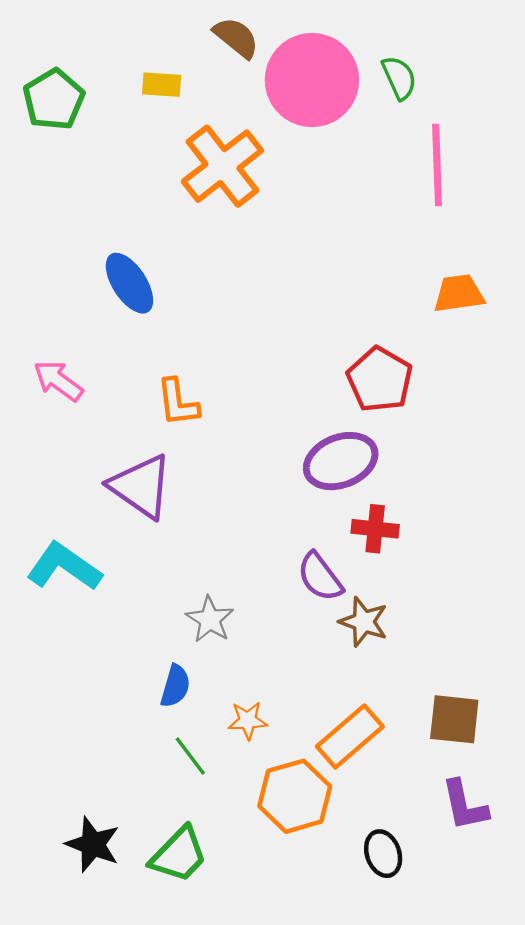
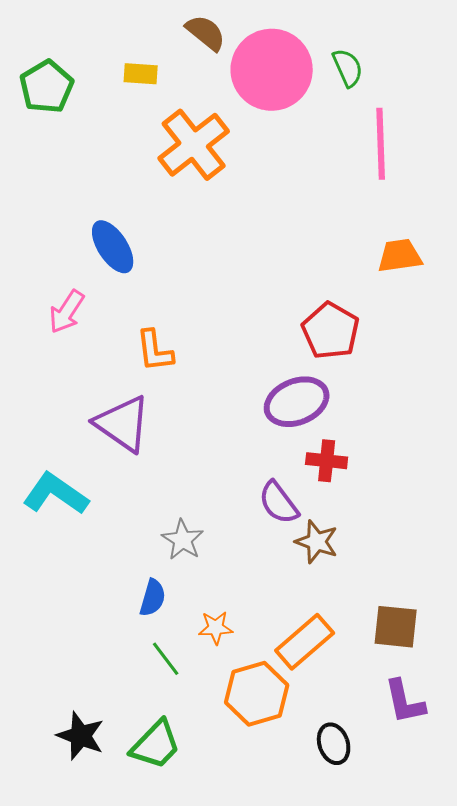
pink arrow: (58, 381) -> (67, 312), moved, turned -93

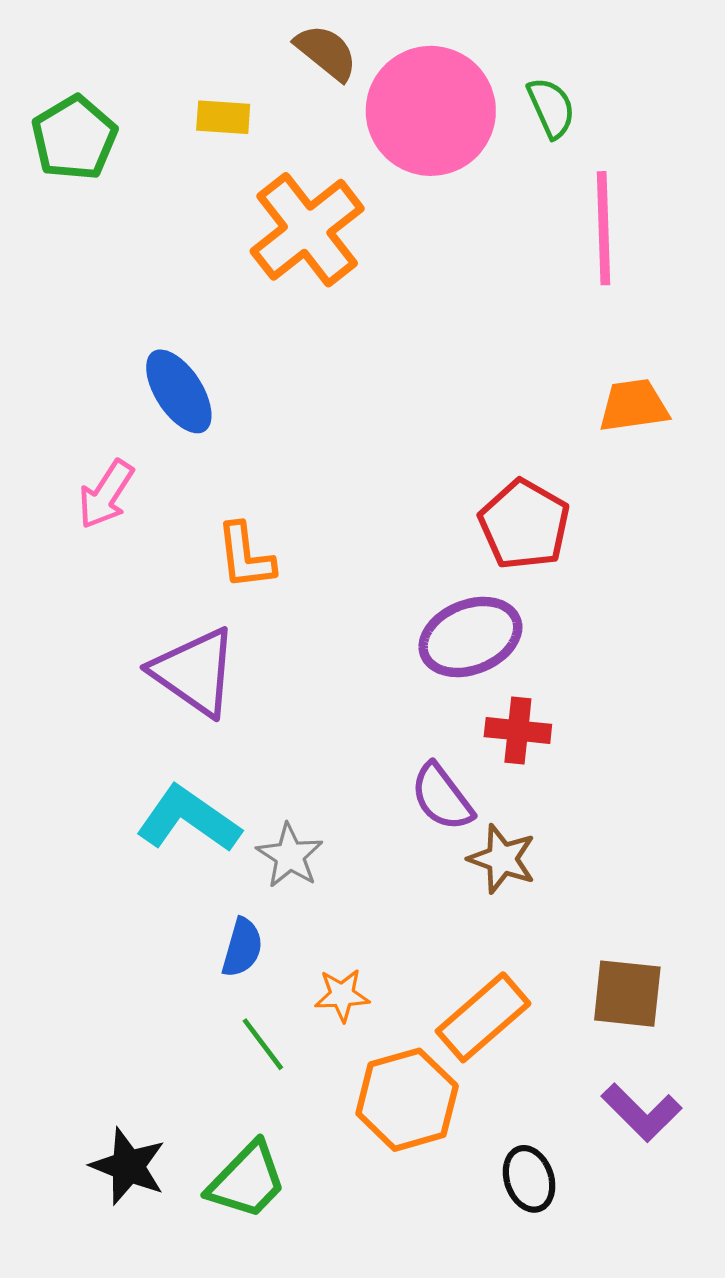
cyan L-shape: (56, 494) -> (188, 819), moved
purple L-shape: (405, 702) -> (642, 1112), turned -33

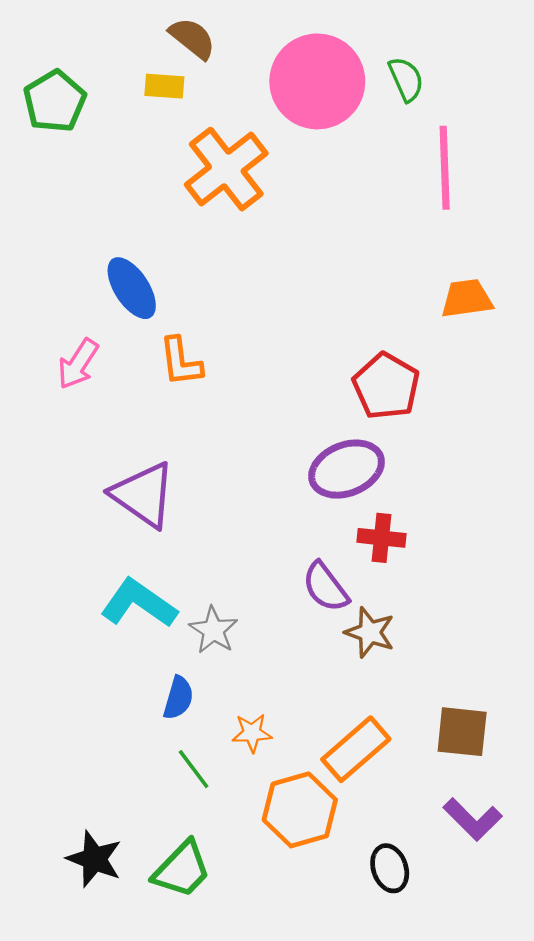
brown semicircle: (326, 52) -> (192, 38), moved
orange L-shape: (245, 556) -> (181, 362), moved

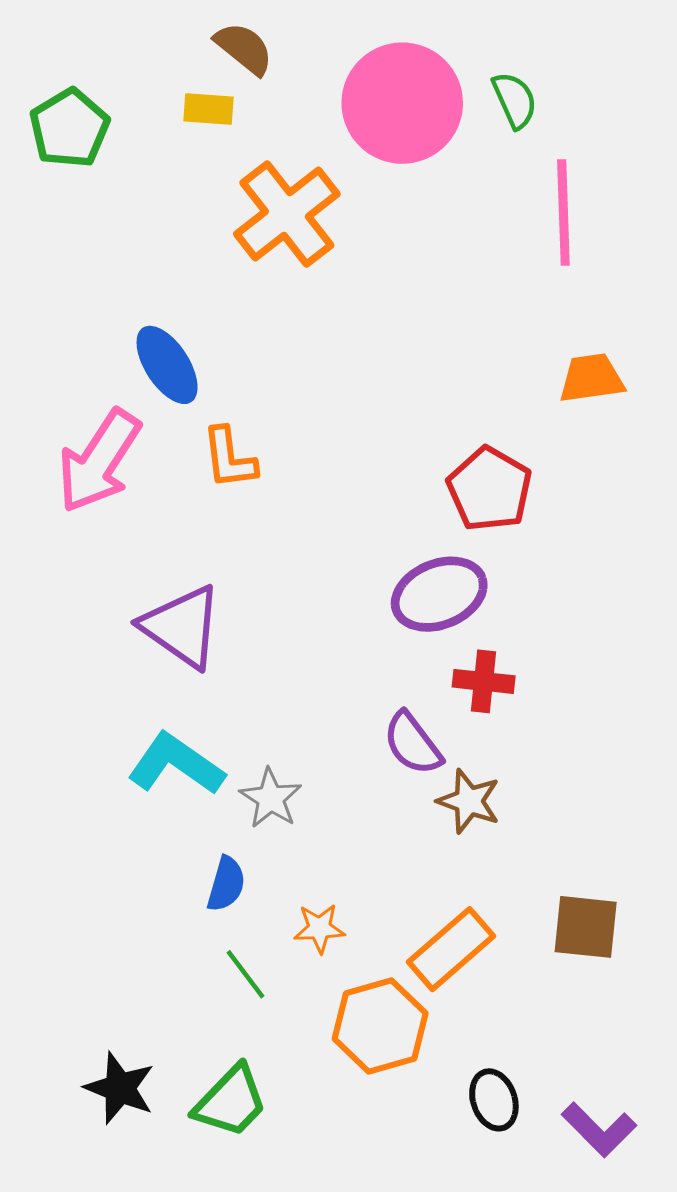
pink arrow: (78, 364) -> (99, 461), size x1.6
purple L-shape: (473, 819) -> (599, 1130), moved

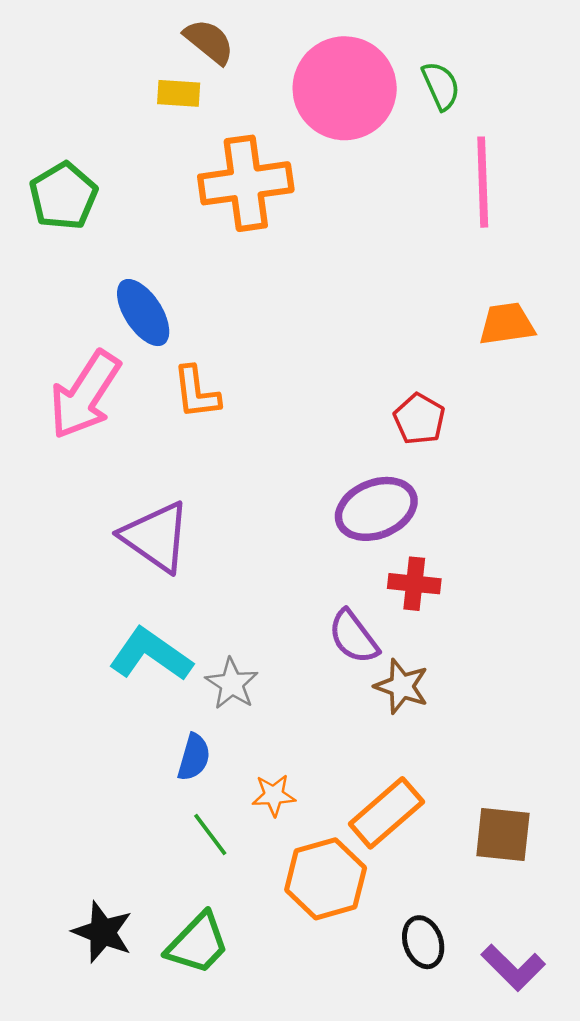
green pentagon: (69, 128) -> (63, 196), moved
orange cross: (287, 214) -> (246, 183), turned 30
red pentagon: (489, 489) -> (419, 419), size x0.7
brown square: (586, 927) -> (503, 834), moved

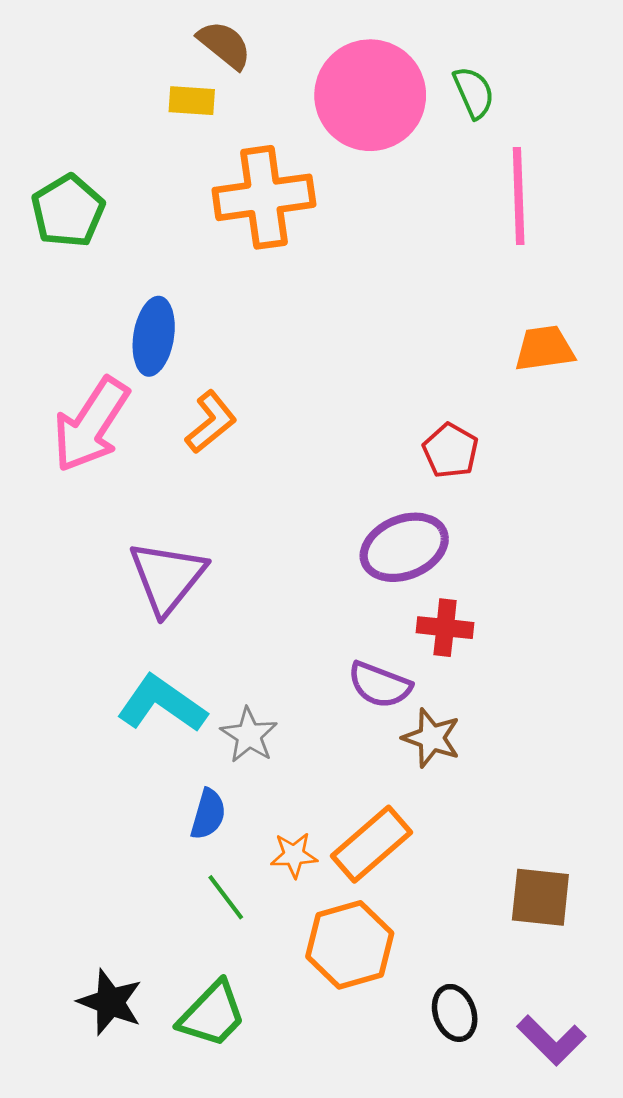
blue ellipse: (143, 313) -> (154, 336), turned 42
orange L-shape: (196, 392) -> (211, 422), turned -122
purple triangle: (156, 537) -> (167, 577), turned 34
purple semicircle: (353, 637) -> (380, 685), turned -32
orange rectangle: (386, 813) -> (372, 844), moved

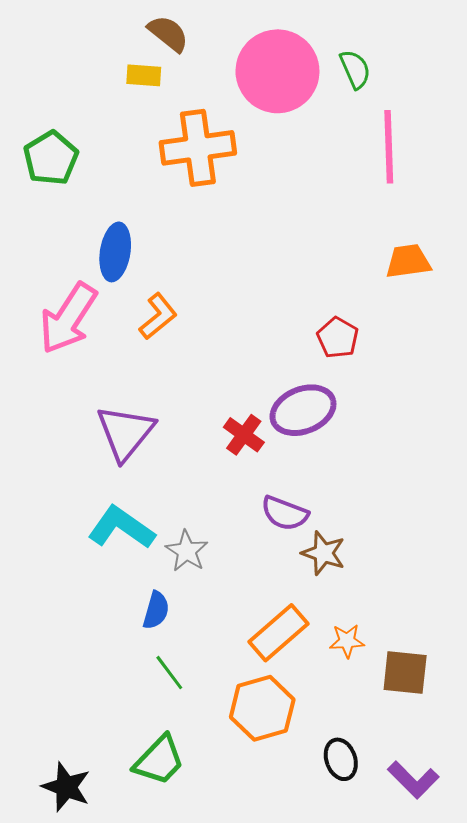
red cross: (445, 628) -> (244, 435), moved, turned 30
orange star: (294, 855) -> (347, 641), moved
black star: (110, 1002) -> (66, 787), moved

